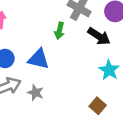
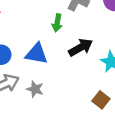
black arrow: (99, 36) -> (81, 47), moved, turned -60

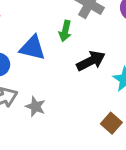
blue triangle: (37, 54) -> (33, 48), moved

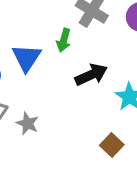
blue triangle: (33, 48) -> (26, 58), turned 48

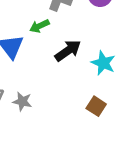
green arrow: (64, 40) -> (39, 26), turned 60

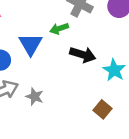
black arrow: (68, 51) -> (83, 55), turned 45

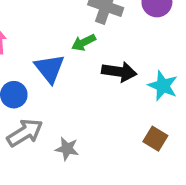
gray star: (35, 97) -> (67, 149), moved

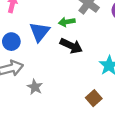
black arrow: (119, 72) -> (71, 46), moved

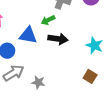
blue triangle: (40, 32) -> (28, 35), turned -42

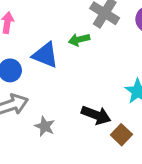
black arrow: (58, 39) -> (96, 115), moved

